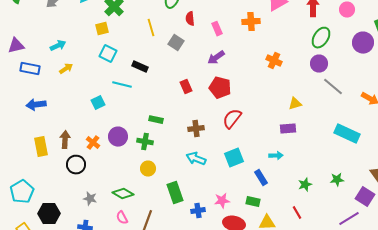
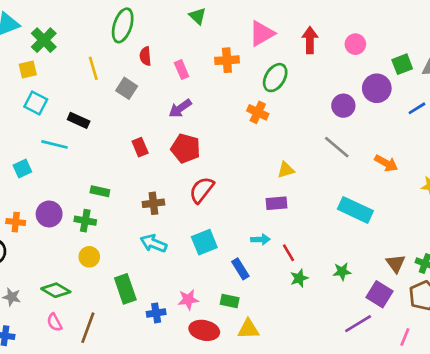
green ellipse: (321, 38) -> (275, 78), moved
purple circle: (319, 64) -> (343, 106), moved
orange cross: (93, 143) -> (16, 222), turned -32
red line: (297, 213) -> (289, 253), moved

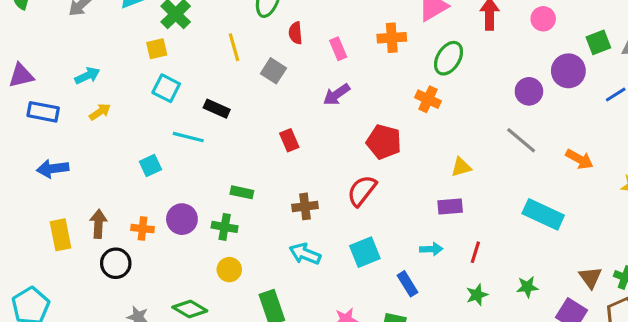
red pentagon: (186, 148) -> (384, 142), moved
red line: (289, 253) -> (475, 252), moved, turned 48

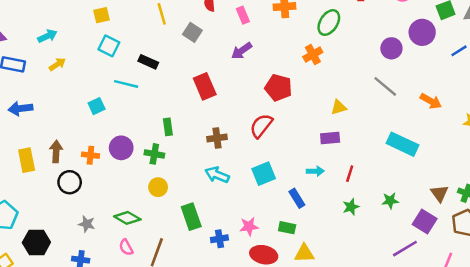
orange cross: (428, 99) -> (313, 54), turned 36
red rectangle: (289, 140) -> (205, 86), size x1.5
green rectangle: (242, 192) -> (168, 127), turned 70

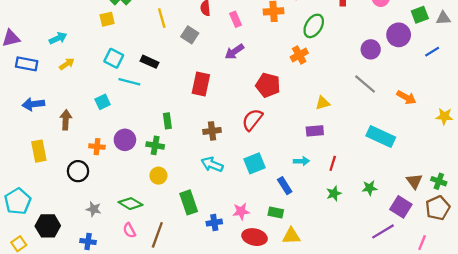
cyan square: (109, 46) -> (114, 58), moved
red rectangle: (205, 86) -> (201, 84), turned 35
brown arrow: (56, 152) -> (66, 120), moved

